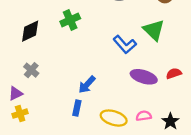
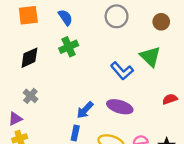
purple ellipse: (144, 77) -> (120, 107), moved

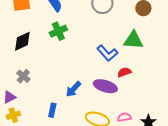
green triangle: (150, 57) -> (133, 40), turned -40
red semicircle: (170, 99) -> (124, 72), moved
blue rectangle: (75, 133) -> (52, 110), moved

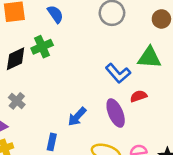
green cross: (58, 31) -> (42, 47), moved
purple ellipse: (105, 86) -> (116, 113), turned 50

